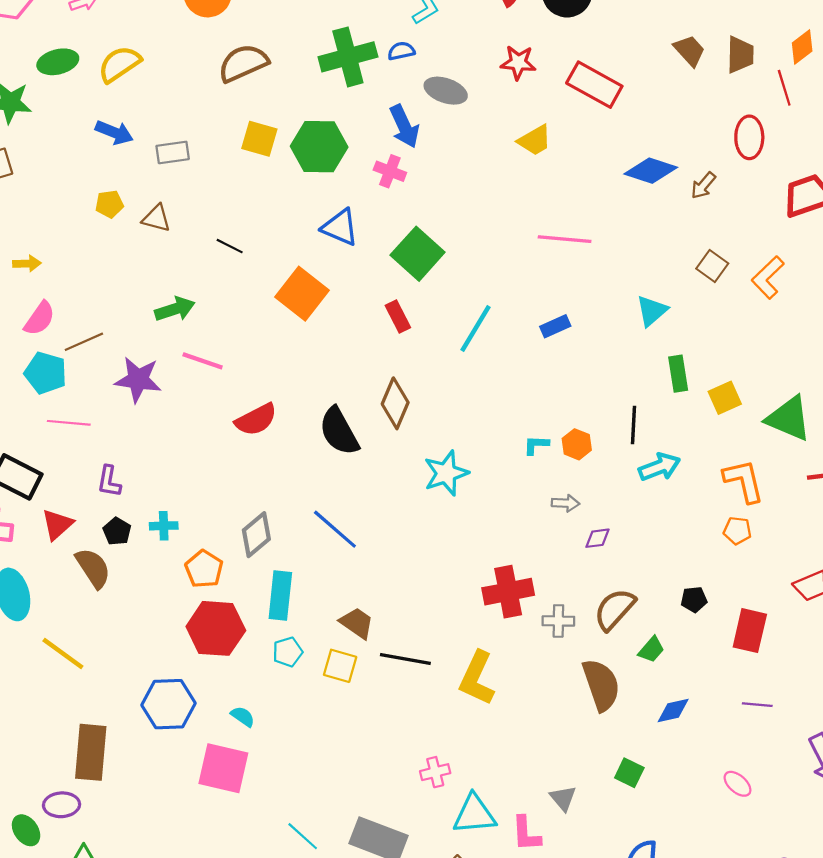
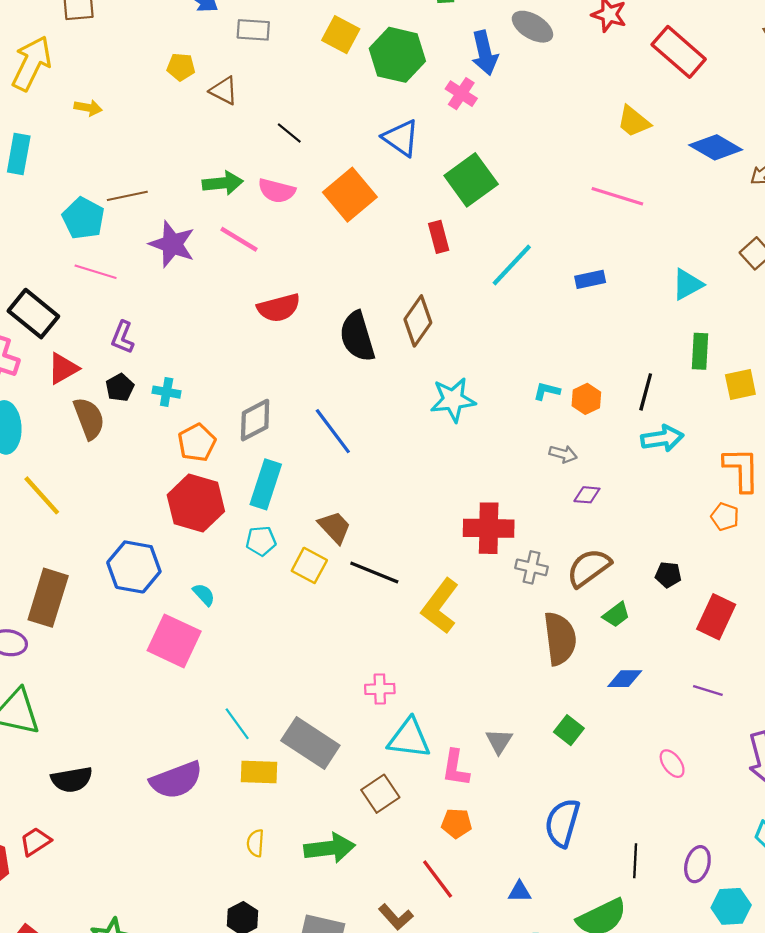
yellow trapezoid: (535, 140) -> (634, 121), moved, turned 57
pink semicircle: (40, 319) -> (277, 191), moved, turned 57

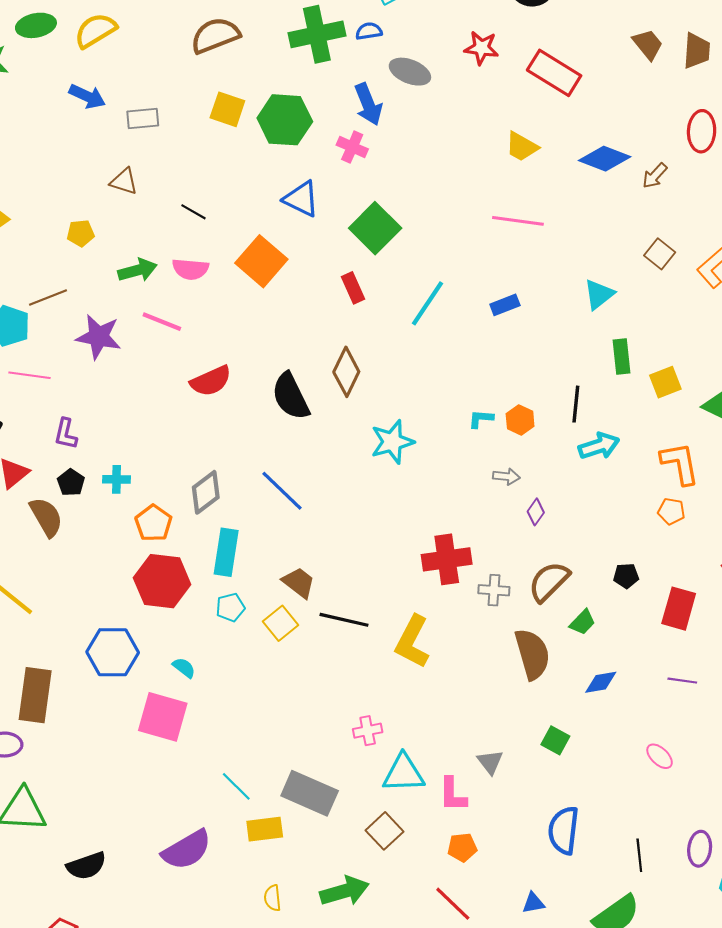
yellow pentagon: (181, 67) -> (81, 233), moved
purple diamond: (587, 495) -> (536, 512), turned -50
yellow square: (309, 565) -> (281, 623), turned 32

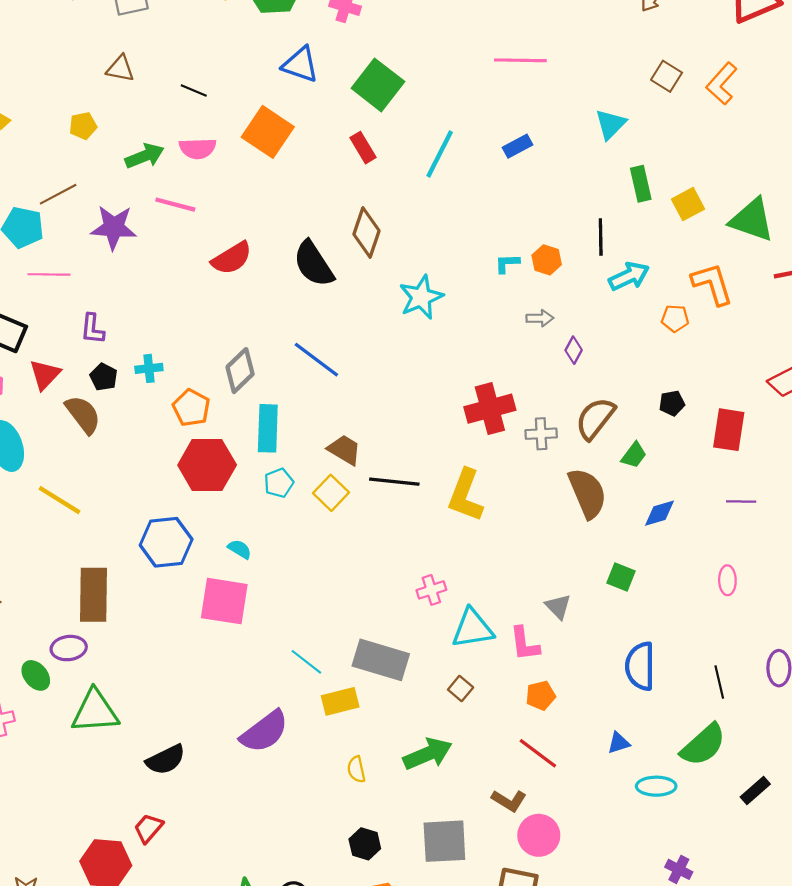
orange pentagon: (671, 511) -> (675, 318), moved
pink ellipse: (660, 756) -> (727, 580), turned 52
brown square: (385, 831) -> (461, 689), size x0.7

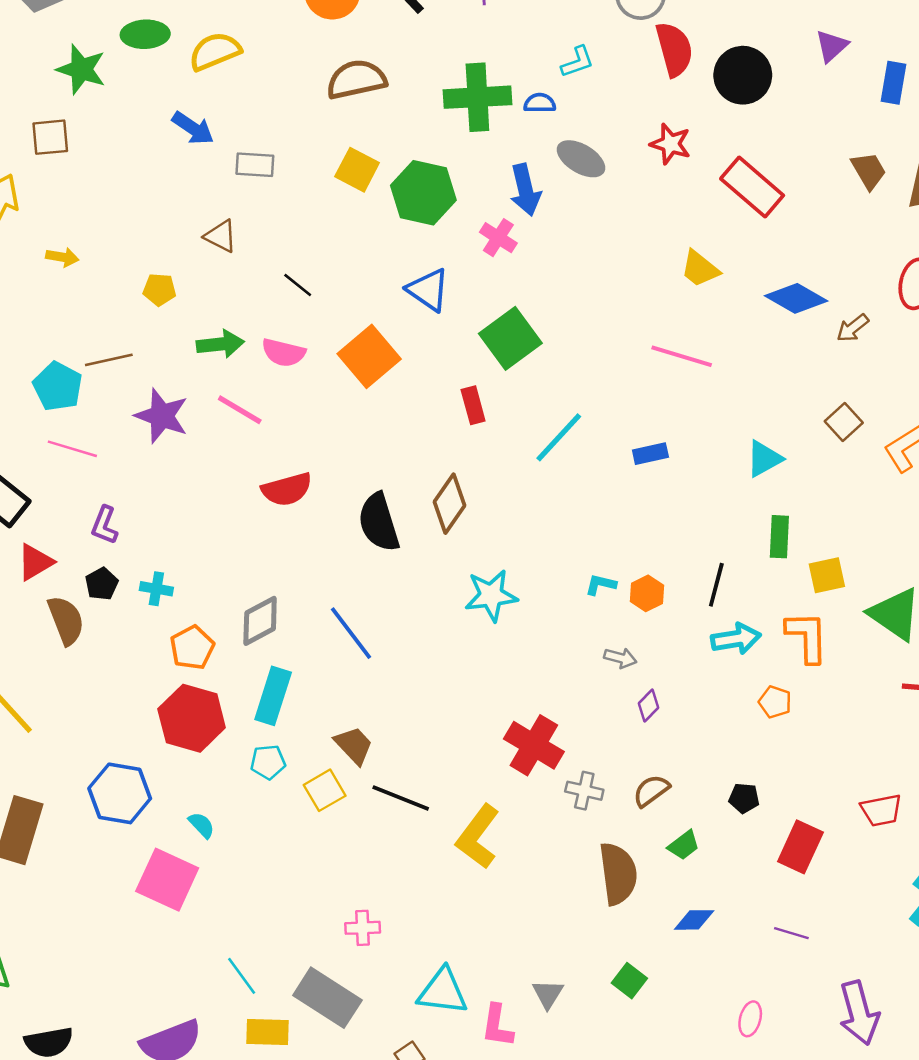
orange L-shape: (712, 284) -> (807, 637), moved
red cross: (490, 409) -> (534, 745), turned 30
brown semicircle: (595, 418) -> (651, 791), size x0.7
pink cross: (431, 590) -> (363, 928), moved

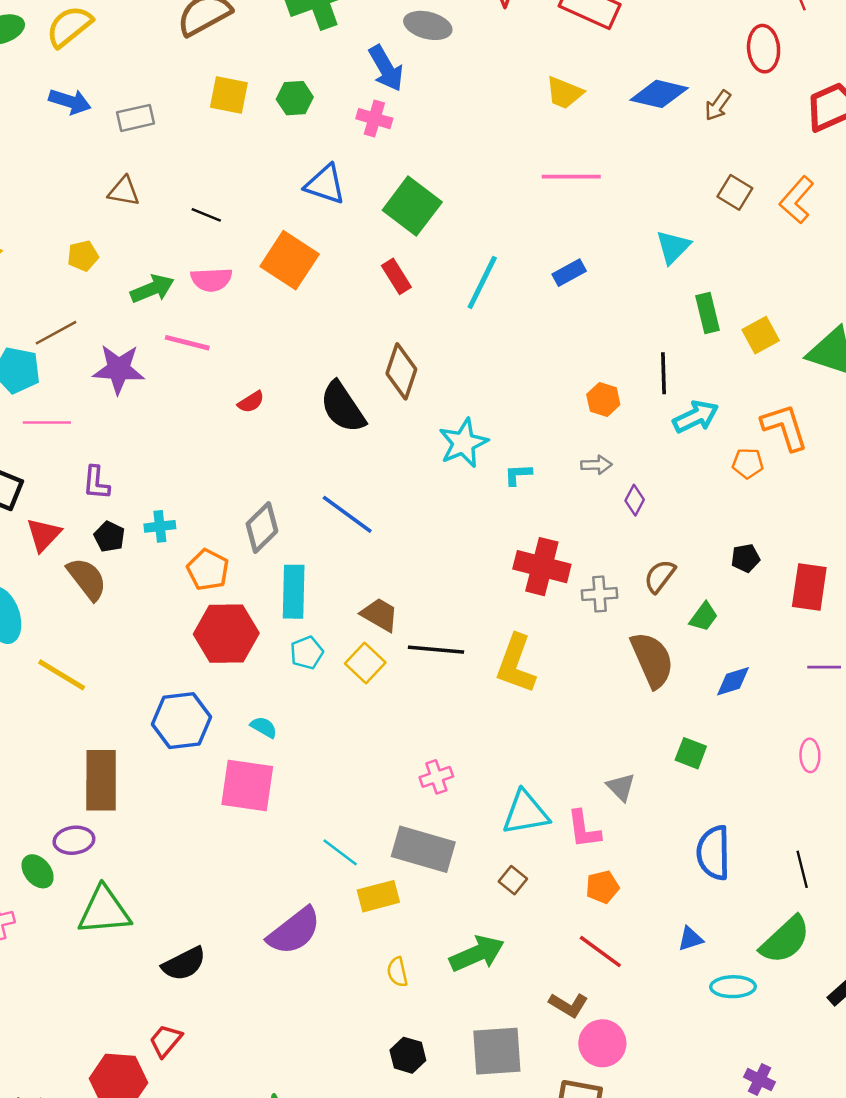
green hexagon: (423, 193) -> (295, 98), size x0.6
red semicircle: (287, 489) -> (251, 402), size x0.6
cyan L-shape: (601, 585) -> (518, 475), moved
orange L-shape: (807, 637) -> (785, 427), moved

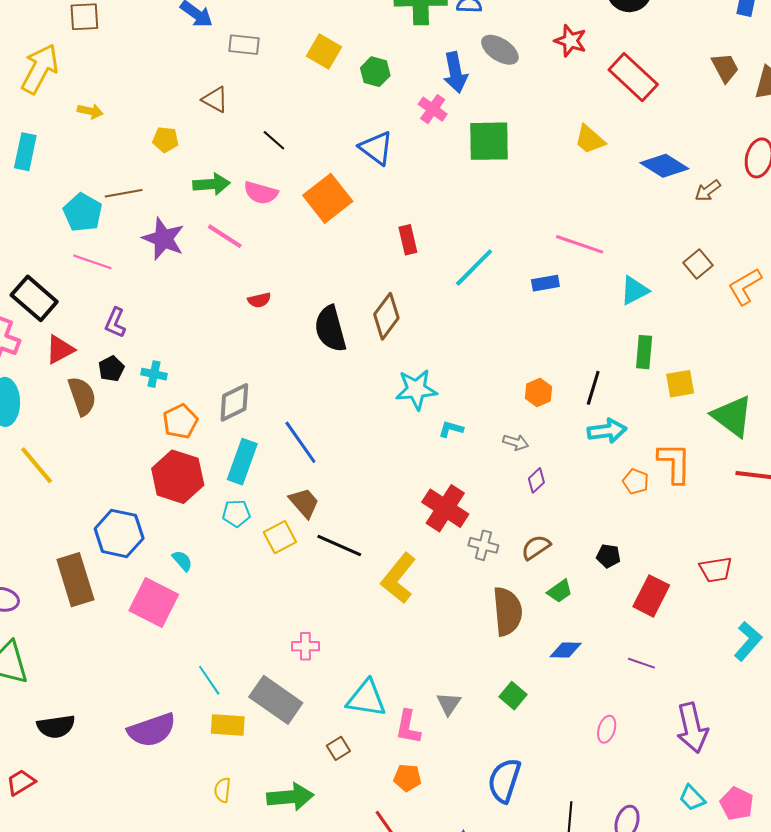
pink line: (571, 177) -> (580, 244), moved
green square: (412, 206) -> (489, 141), moved, turned 33
blue line: (347, 514) -> (300, 442), moved
brown rectangle: (101, 780) -> (75, 580), moved, turned -36

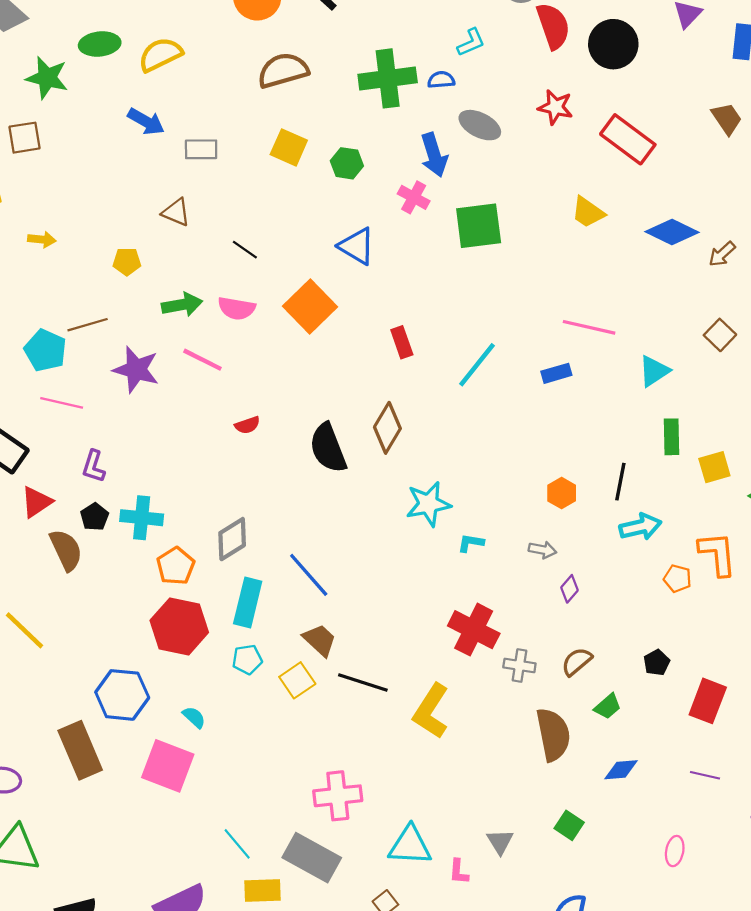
cyan cross: (154, 374) -> (142, 518), size x1.5
black pentagon: (608, 556) -> (657, 663), turned -30
pink cross: (305, 646) -> (338, 796), size x1.6
pink L-shape: (408, 727) -> (459, 872), size x0.7

